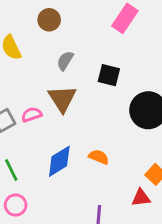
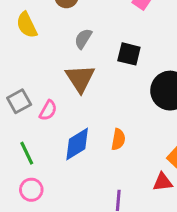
pink semicircle: (32, 115) -> (48, 110), moved, turned 138
orange semicircle: (99, 157) -> (118, 139), turned 78

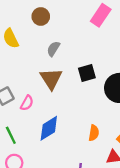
black square: (129, 54) -> (87, 73), moved, turned -30
orange semicircle: (118, 139) -> (94, 133), moved

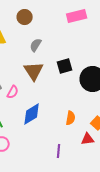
pink rectangle: (101, 15) -> (77, 16), turned 42

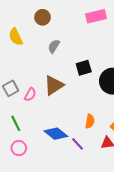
brown triangle: (34, 71) -> (54, 85), moved, turned 30
blue diamond: (32, 114) -> (56, 134), moved, turned 70
purple line: (59, 151) -> (77, 144), moved, turned -48

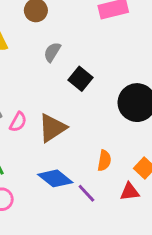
black square: (84, 68) -> (80, 79), moved, turned -35
brown triangle: (54, 85) -> (52, 128), moved

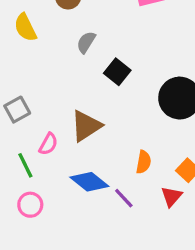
pink semicircle: (18, 122) -> (48, 144), moved
red triangle: (130, 192) -> (171, 197), turned -42

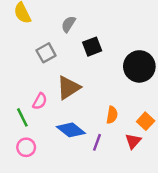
black square: (117, 72) -> (92, 47), turned 30
gray square: (17, 110) -> (46, 53), moved
purple line: (124, 198) -> (97, 142), turned 63

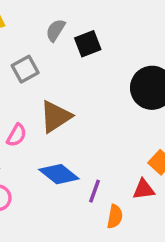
black square: (92, 47) -> (88, 44), moved
orange semicircle: (112, 115) -> (115, 216), moved
red triangle: (133, 141) -> (144, 189), turned 42

